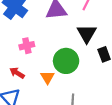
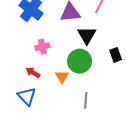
black triangle: (87, 34) -> (87, 35), moved

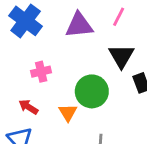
black triangle: (87, 35) -> (121, 56), moved

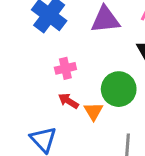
red arrow: (28, 107) -> (68, 101), moved

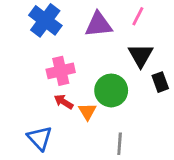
pink cross: (65, 68) -> (61, 71), size x1.4

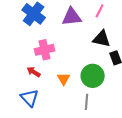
black triangle: (141, 55) -> (102, 39), turned -48
green circle: (111, 90) -> (93, 76), moved
red arrow: (64, 102) -> (34, 72), moved

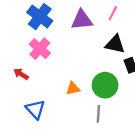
pink cross: (45, 50) -> (40, 49), moved, turned -36
red arrow: (34, 72) -> (21, 74), moved
orange triangle: (64, 79) -> (73, 88), turned 48

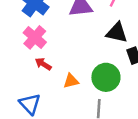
red arrow: (21, 74) -> (43, 64), moved

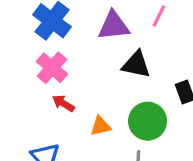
black triangle: (117, 33) -> (136, 65), moved

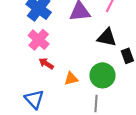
black triangle: (136, 65) -> (107, 38), moved

